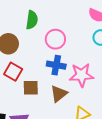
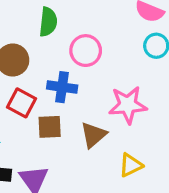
blue cross: (56, 65) -> (62, 87), moved

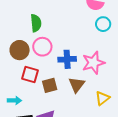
pink circle: (86, 51) -> (42, 47), moved
blue cross: (62, 87) -> (67, 59), moved

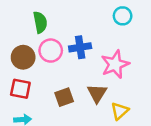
blue cross: (67, 59) -> (80, 47), moved
red square: (30, 74) -> (20, 89), moved
yellow triangle: (103, 98) -> (120, 111), moved

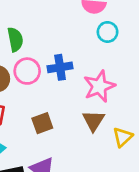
brown triangle: (97, 93) -> (93, 121), moved
yellow triangle: (120, 111) -> (123, 137), moved

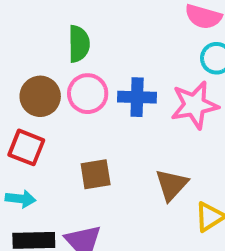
pink star: (99, 86) -> (195, 105), moved

